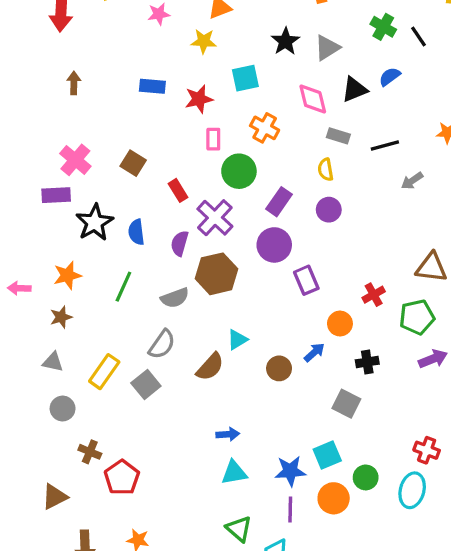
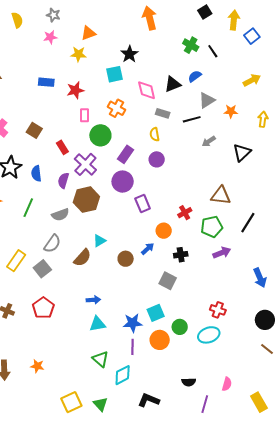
gray triangle: (327, 48) -> (207, 100), moved
cyan square: (245, 78) -> (114, 74), moved
red pentagon: (122, 477) -> (43, 308), moved
cyan ellipse: (412, 490) -> (209, 335), turned 55

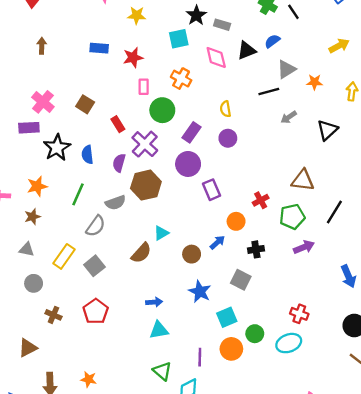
gray rectangle: (163, 113) -> (222, 25), moved
gray semicircle: (52, 244) -> (96, 226), moved
blue star: (133, 323) -> (200, 292), moved, turned 30

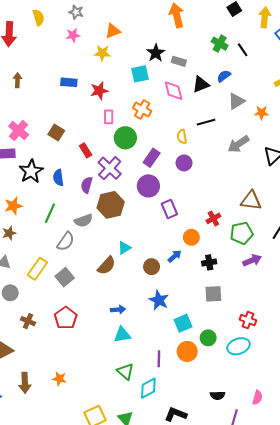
black line: (269, 91) -> (206, 122), moved
gray arrow: (289, 117) -> (238, 144), size x1.5
gray square: (241, 280) -> (213, 294), moved, turned -30

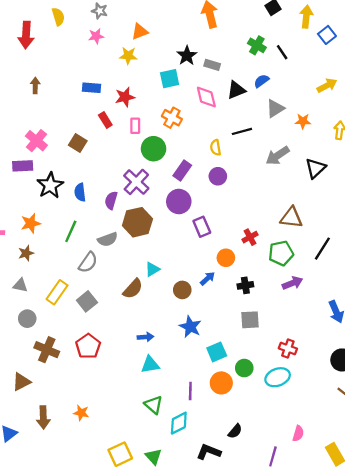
red rectangle: (86, 150) -> (105, 120), moved
brown cross: (28, 321) -> (47, 350), size x1.5
black semicircle: (218, 395) -> (235, 431), moved, turned -48

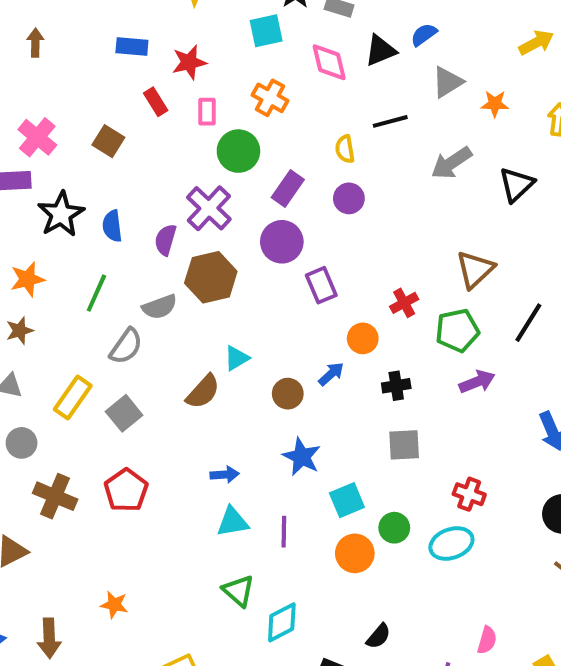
brown triangle: (291, 218) -> (475, 269), turned -50
purple line: (190, 391) -> (284, 532), moved
brown arrow: (43, 417) -> (49, 638), moved

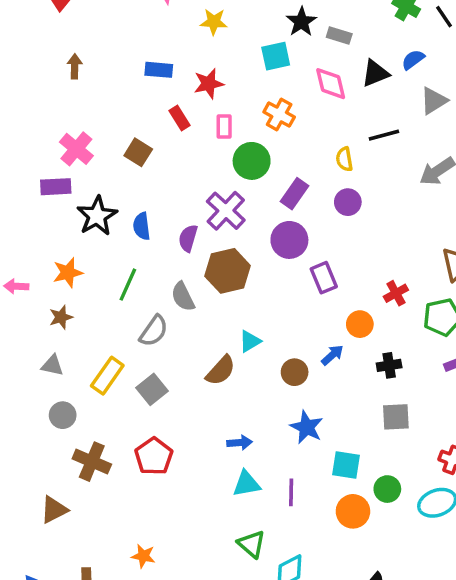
gray semicircle: (160, 307) -> (183, 297), turned 84
cyan square: (347, 500) -> (346, 465), turned 32

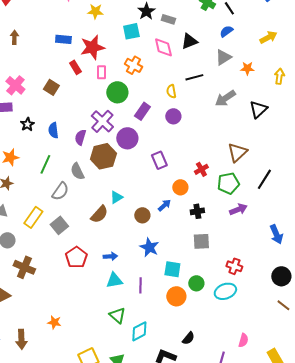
blue semicircle: (413, 60) -> (226, 31), moved
red star: (209, 84) -> (92, 47), size x1.4
black star: (97, 216) -> (27, 124), size x0.6
purple circle: (289, 240) -> (127, 138), moved
red pentagon: (154, 456) -> (76, 257), moved

